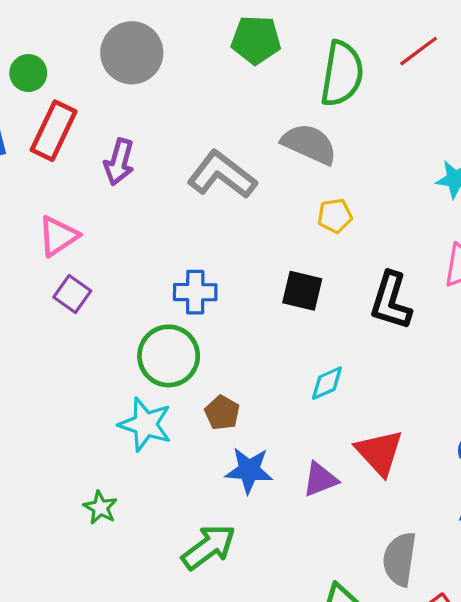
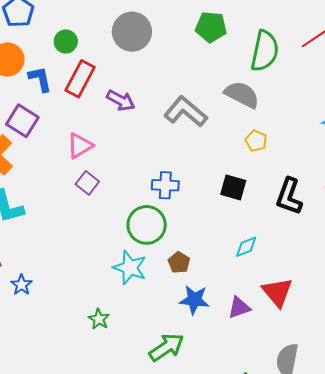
purple arrow: (119, 162) -> (121, 100), turned -80
yellow pentagon: (335, 216) -> (256, 141), turned 30

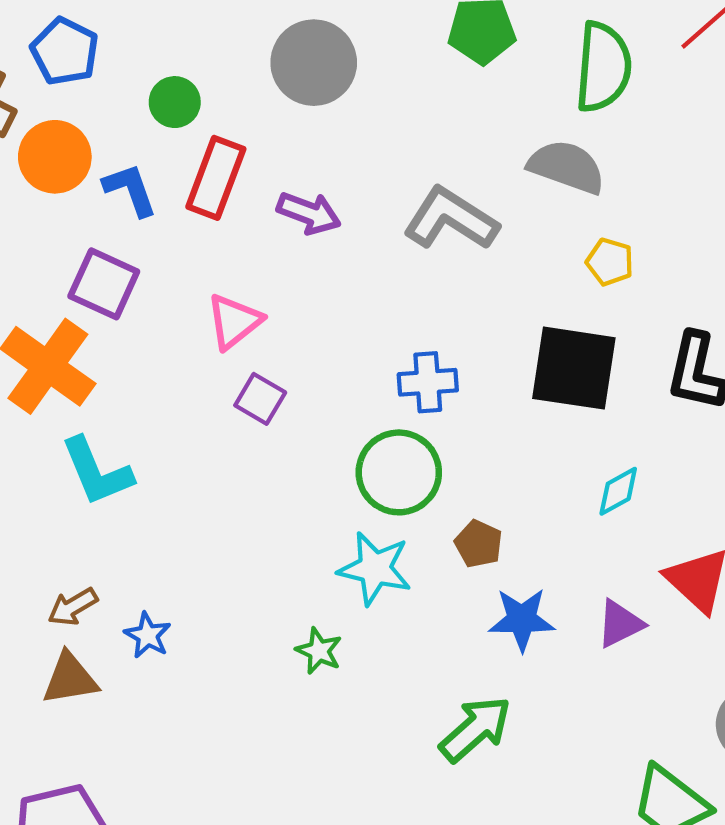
black square: (233, 187) -> (574, 368), size x1.6
green star: (99, 319) -> (319, 651), moved

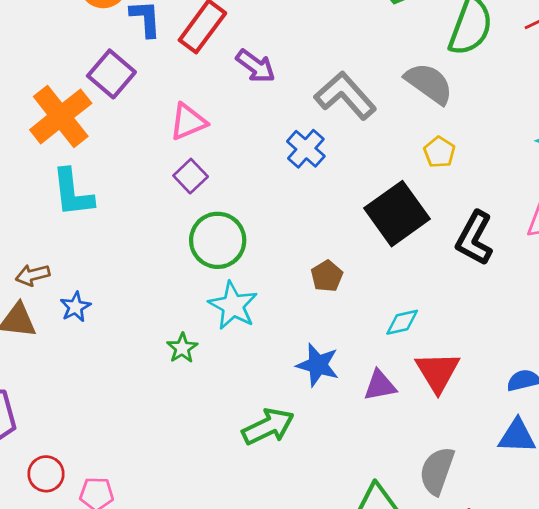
black square: (574, 368) -> (397, 214), turned 30
blue cross: (428, 382) -> (306, 149), moved, turned 30
green circle: (399, 472) -> (218, 240), moved
cyan diamond: (618, 491) -> (402, 322), moved
brown pentagon: (479, 544) -> (327, 276), moved

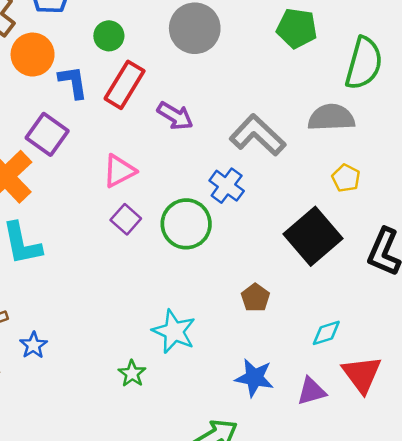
gray semicircle: (429, 83) -> (331, 118), turned -33
green circle: (218, 240) -> (186, 224), moved

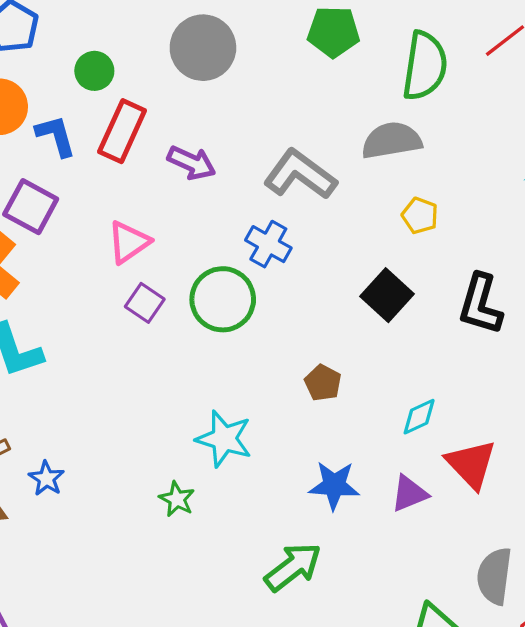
black square: (313, 236) -> (387, 295), size x0.7

